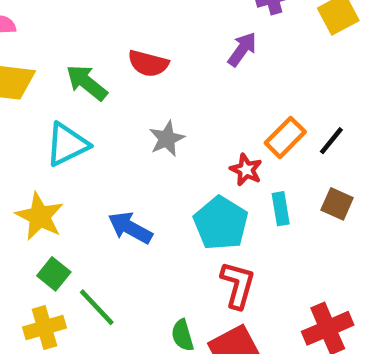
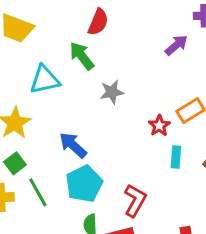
red semicircle: (148, 63) -> (98, 22), moved, turned -96
green arrow: (87, 83) -> (82, 56), moved
cyan pentagon: (221, 223) -> (84, 184), moved

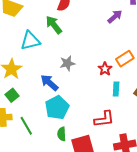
gray star: (112, 92) -> (67, 63), moved
green line: (38, 192) -> (26, 126), moved
red L-shape: (135, 201) -> (104, 119), moved, turned 55

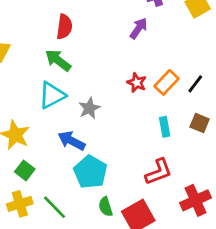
cyan triangle: (30, 41) -> (52, 95), moved
red star: (105, 69) -> (137, 83), moved

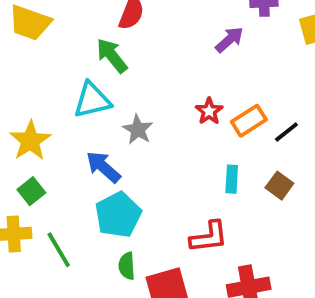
gray star: (89, 108) -> (138, 130), turned -30

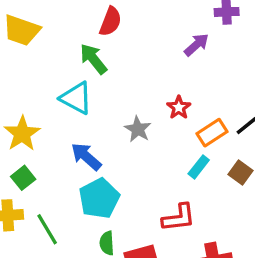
cyan triangle: (92, 100) -> (76, 98), turned 42
orange rectangle: (249, 121) -> (212, 133), moved
gray star: (138, 130) -> (138, 129), moved
cyan rectangle: (232, 179) -> (199, 167), turned 35

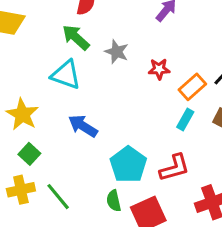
red star: (179, 107) -> (159, 69), turned -30
gray star: (138, 129) -> (117, 52), moved
cyan pentagon: (99, 198) -> (128, 165), moved

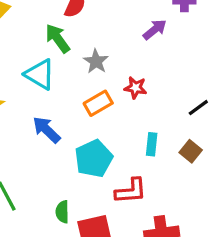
orange rectangle: (192, 87) -> (98, 103), moved
cyan rectangle: (185, 120) -> (152, 144), turned -35
cyan pentagon: (128, 165) -> (94, 159), moved

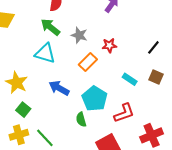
cyan rectangle: (152, 144) -> (130, 79), turned -48
green semicircle: (62, 212) -> (81, 119), moved

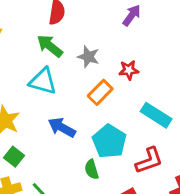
cyan rectangle: (130, 79) -> (156, 115), size x1.5

